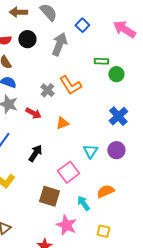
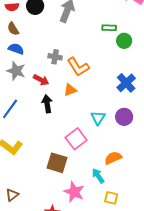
orange L-shape: (70, 85) -> (78, 67), moved
gray cross: (47, 90) -> (55, 57), turned -32
black arrow: (35, 153) -> (47, 104), moved, turned -42
cyan arrow: (83, 203) -> (98, 176), moved

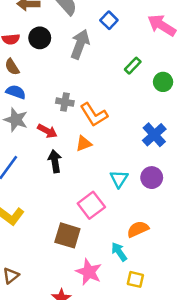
green rectangle: (109, 28) -> (133, 66), turned -48
green circle: (124, 41) -> (163, 82), moved

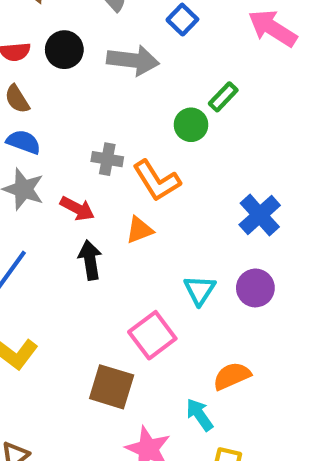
gray arrow: (80, 44) -> (133, 60), turned 76
green circle: (163, 82) -> (191, 125), moved

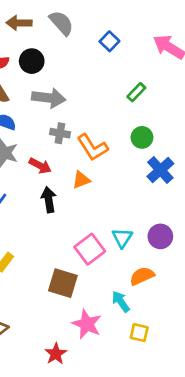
gray arrow: (133, 60) -> (49, 98), moved
green circle: (191, 125) -> (142, 137), moved
purple circle: (255, 288) -> (160, 236), moved
cyan triangle: (200, 290) -> (122, 238), moved

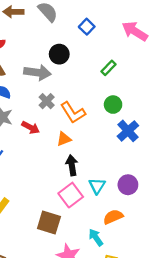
black circle: (32, 61) -> (59, 54), moved
gray cross: (60, 133) -> (47, 101), turned 35
black arrow: (49, 200) -> (72, 165), moved

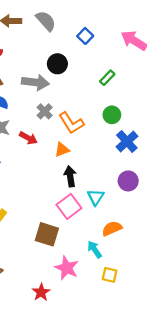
purple circle: (128, 185) -> (128, 181), moved

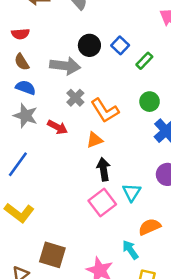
blue square: (85, 36) -> (120, 45), moved
brown square: (47, 234) -> (52, 255), moved

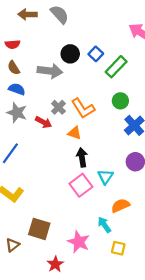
green rectangle: (144, 61) -> (116, 67), size x1.5
gray cross: (75, 98) -> (58, 107), moved
orange triangle: (95, 140) -> (74, 133), turned 40

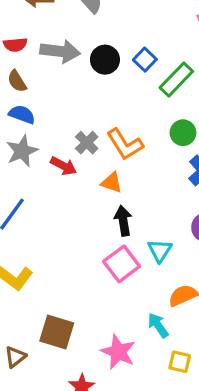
gray arrow: (50, 71) -> (60, 51), moved
gray star: (17, 113) -> (22, 151), turned 30

